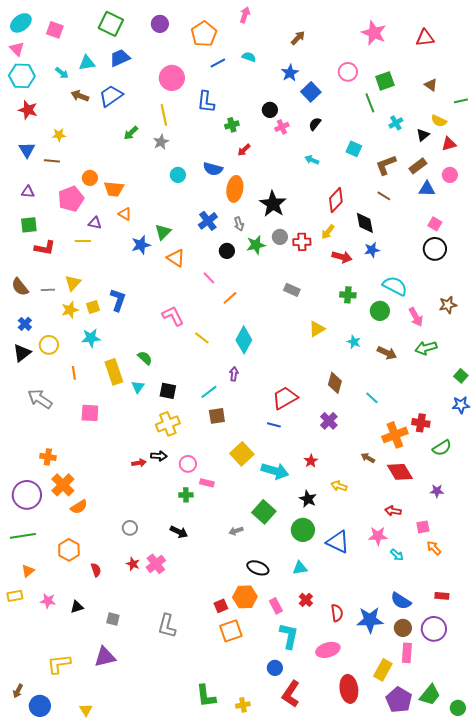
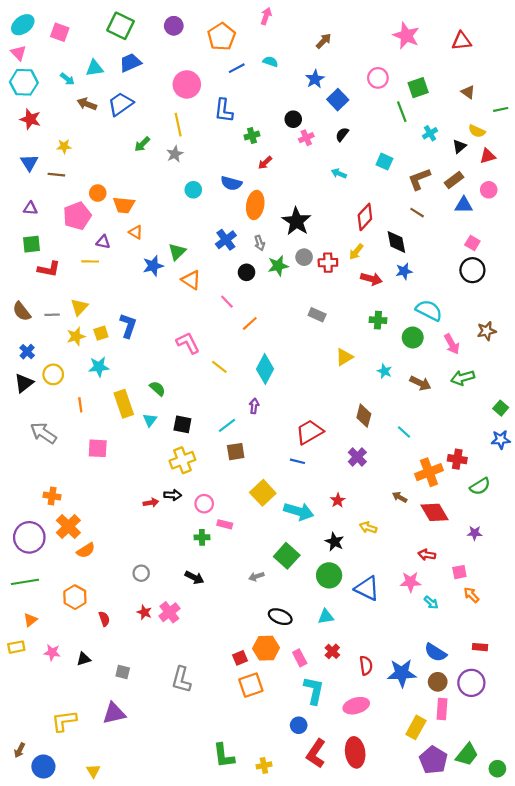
red ellipse: (349, 689) -> (355, 752), moved

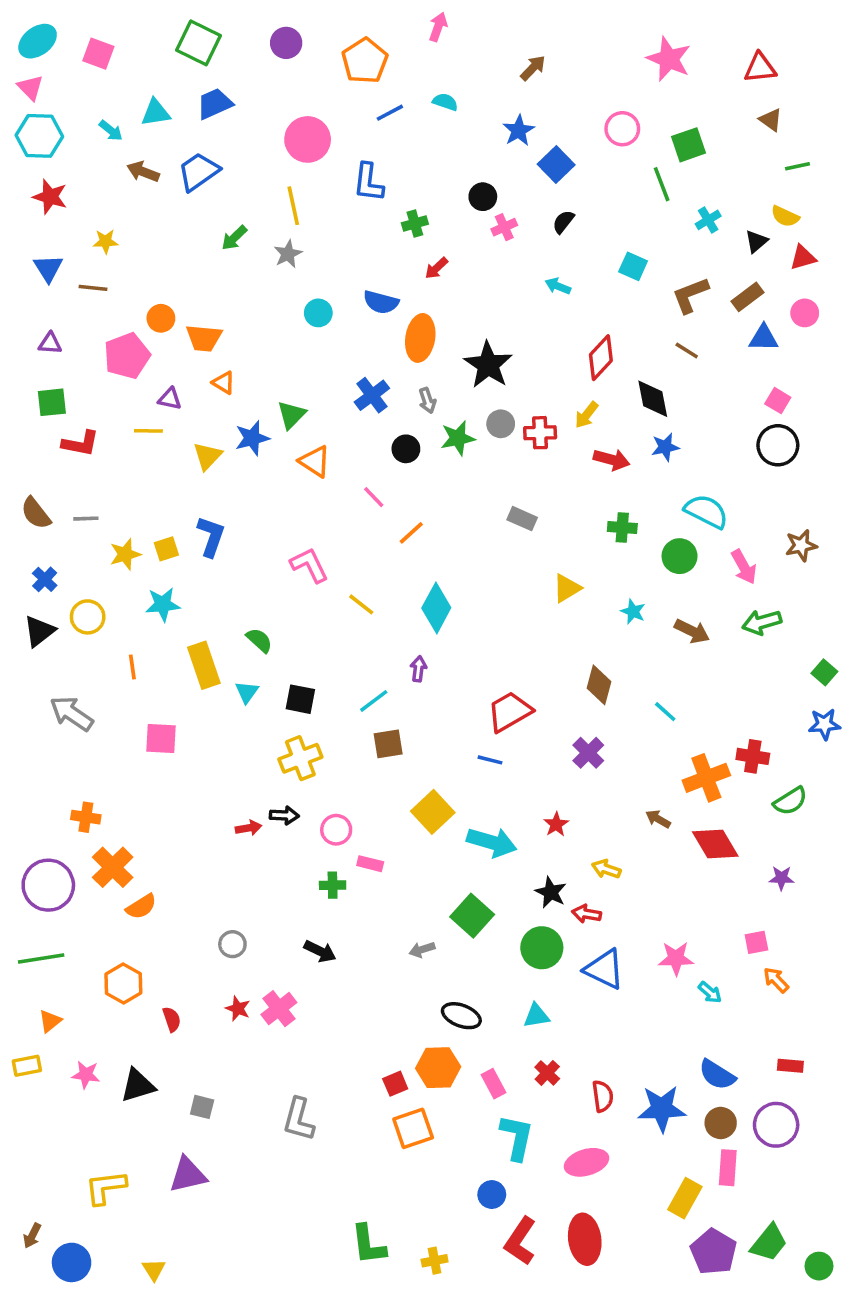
brown triangle: (468, 92) -> (771, 120), moved
green line: (501, 109) -> (798, 166), moved
yellow triangle: (79, 307) -> (207, 456), moved
red arrow: (427, 555) -> (587, 914), moved
black triangle: (84, 659) -> (138, 1085), size x1.5

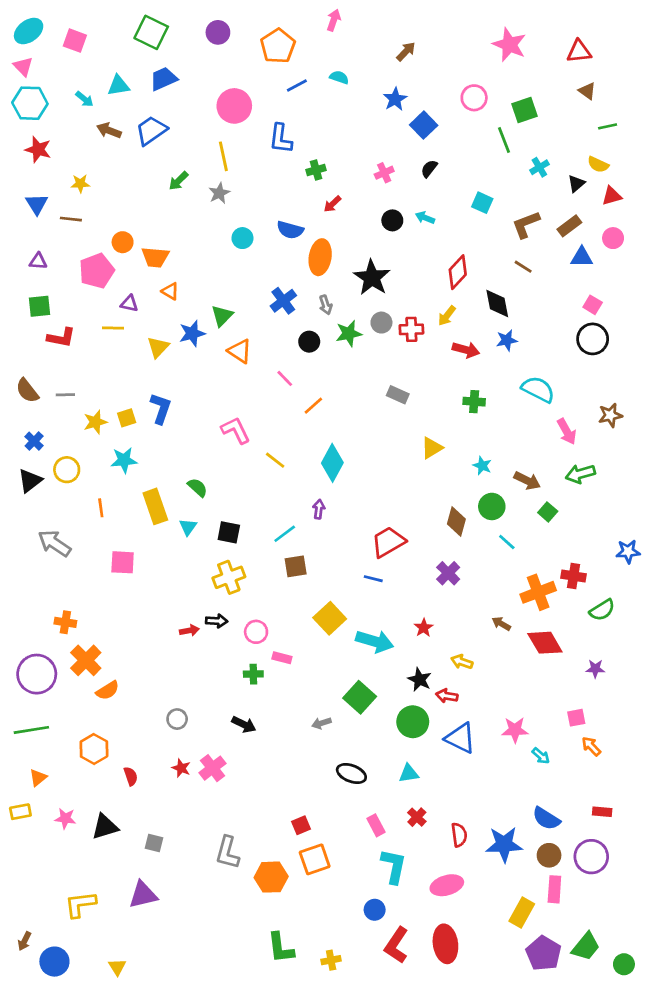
black circle: (483, 197) -> (392, 220), moved
green circle: (680, 556) -> (492, 506), moved
green square: (824, 672) -> (548, 512), moved
orange hexagon: (438, 1068) -> (271, 877), moved

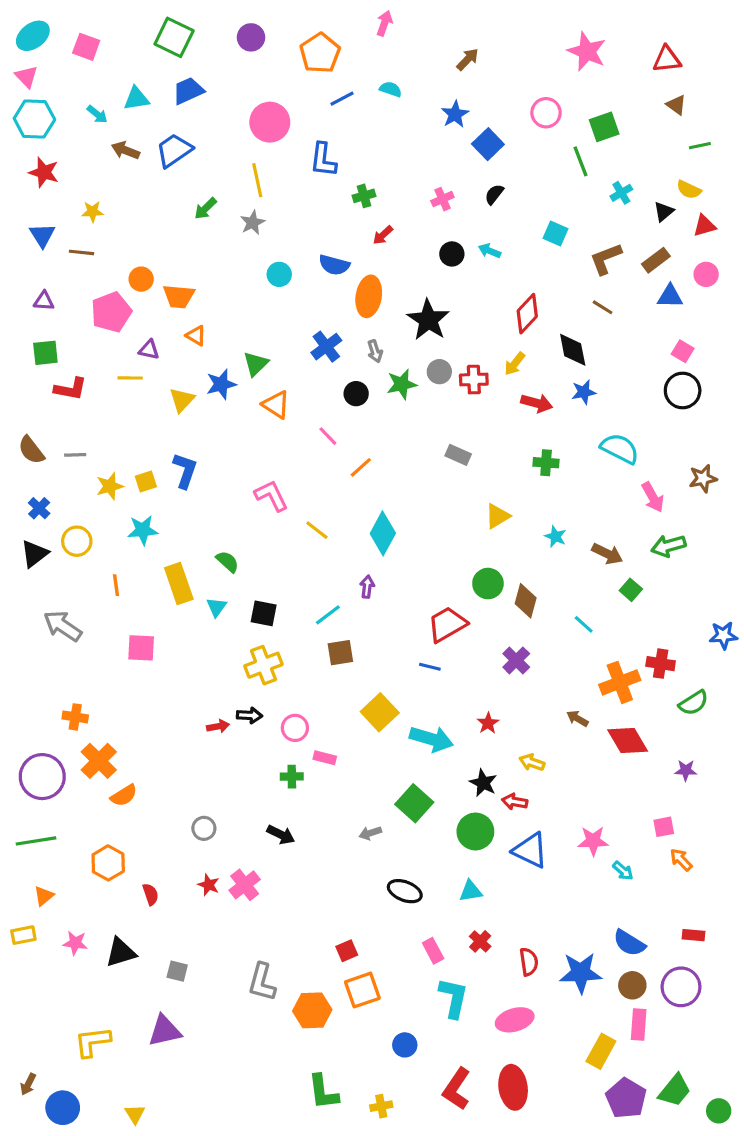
green circle: (492, 506) -> (488, 584), moved
blue circle: (375, 910) -> (405, 1045), moved

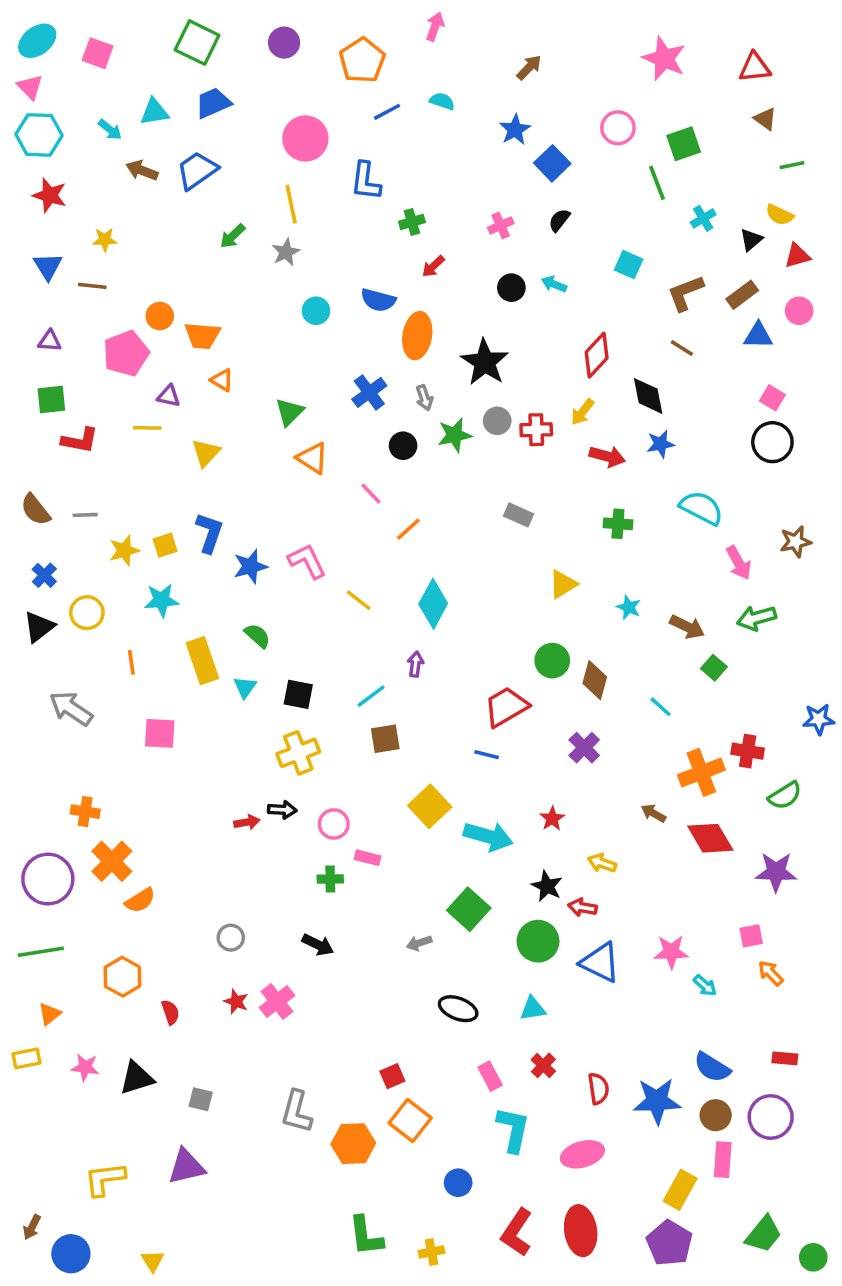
blue star: (221, 384) -> (250, 566), moved
purple star: (686, 770) -> (776, 872), size x1.6
orange square: (362, 990) -> (410, 1121), turned -33
purple pentagon: (626, 1098) -> (669, 1243), moved

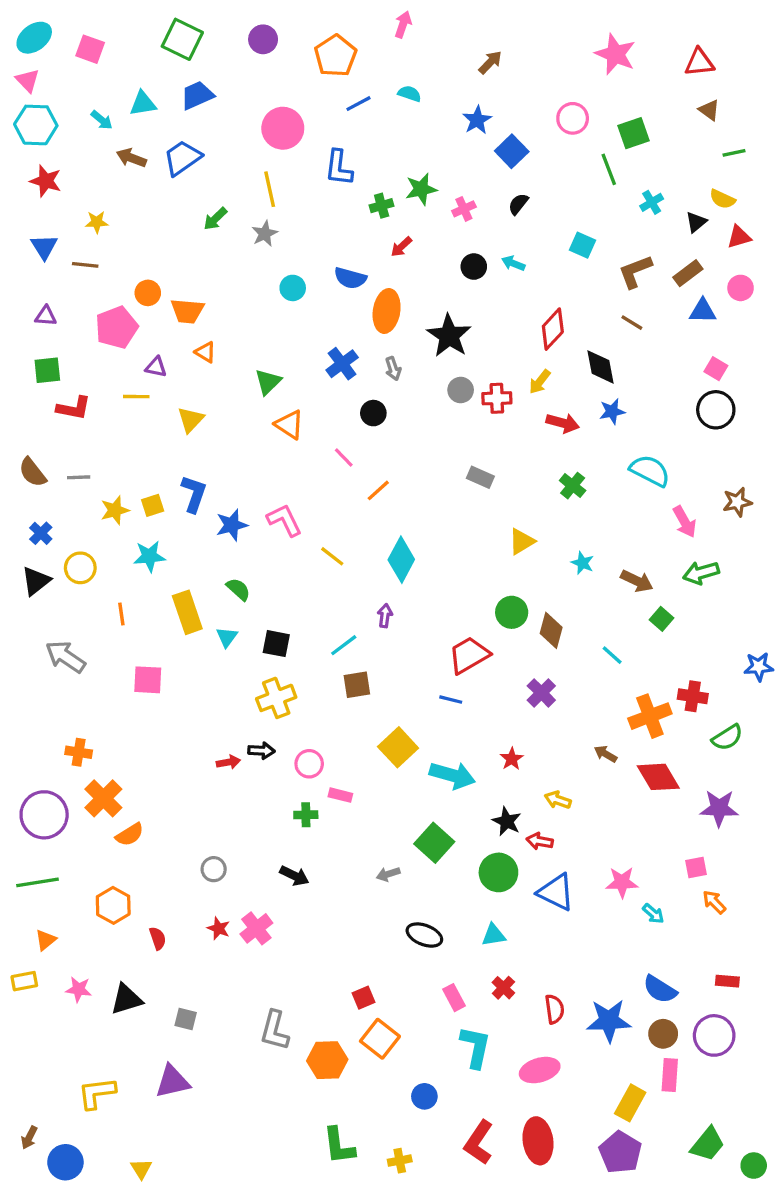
green star: (455, 435) -> (421, 189), moved
green cross: (618, 524) -> (573, 486), turned 35

